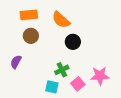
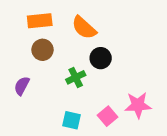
green cross: (62, 70) -> (76, 77), moved

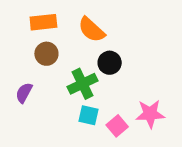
green cross: (76, 77) -> (83, 84), size x1.4
cyan square: (72, 120) -> (89, 115), moved

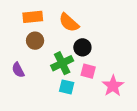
purple semicircle: (24, 93) -> (18, 70), turned -56
pink star: (150, 114) -> (113, 86), turned -30
pink square: (117, 126) -> (88, 71), moved, turned -35

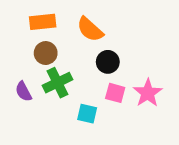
green cross: (62, 63) -> (57, 83), moved
pink star: (113, 86) -> (148, 93), moved

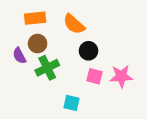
purple semicircle: (23, 91) -> (19, 56), moved
pink star: (148, 93) -> (121, 76), turned 30
cyan square: (87, 114) -> (72, 103), moved

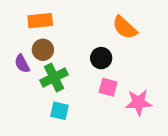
orange semicircle: (74, 24) -> (125, 28), moved
pink star: (121, 76) -> (139, 102), moved
cyan square: (72, 103) -> (60, 111), moved

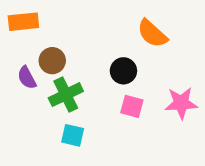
orange rectangle: (40, 21) -> (23, 22), moved
pink star: (139, 102) -> (181, 103), moved

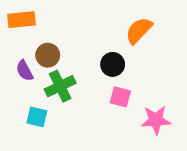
orange semicircle: (152, 34) -> (139, 30), turned 92
pink star: (181, 103) -> (156, 120), moved
cyan square: (73, 135) -> (37, 117), moved

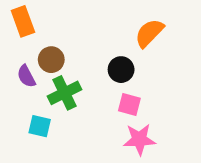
orange rectangle: (21, 20) -> (23, 21), turned 76
pink star: (156, 120) -> (139, 139), moved

